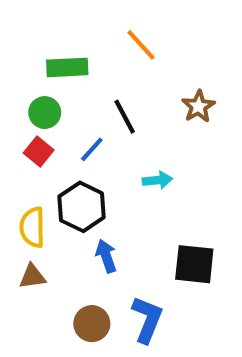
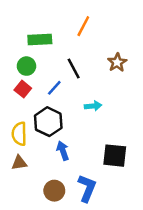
orange line: (141, 45) -> (83, 26), turned 70

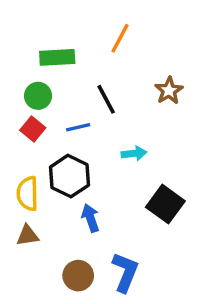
blue line: (54, 88) -> (78, 127), turned 35
black square: (115, 156) -> (165, 204), moved, turned 30

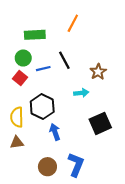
brown star: (169, 91) -> (98, 72), moved
blue line: (78, 127) -> (43, 69), moved
black square: (165, 204) -> (100, 123), turned 30

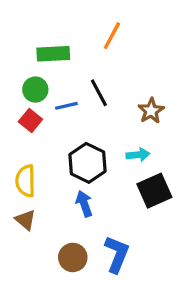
cyan arrow: (81, 93) -> (138, 155), moved
black hexagon: (42, 107) -> (87, 163), moved
brown triangle: (17, 142) -> (26, 220), turned 48

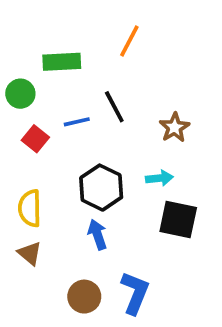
green circle: (35, 90) -> (20, 94), moved
black square: (154, 191) -> (178, 220), turned 36

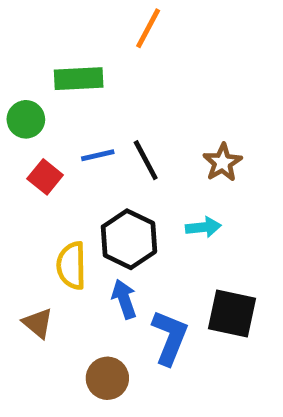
orange line: (129, 41) -> (148, 28), moved
black line: (114, 107) -> (146, 160), moved
yellow semicircle: (30, 208) -> (71, 266), moved
black square: (178, 220) -> (232, 314), moved
blue L-shape: (135, 293) -> (170, 337), moved

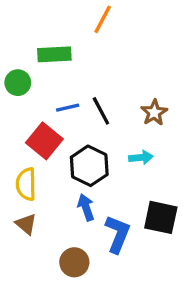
red square: (45, 177) -> (44, 141), moved, size x1.5
yellow semicircle: (71, 266) -> (26, 184), moved

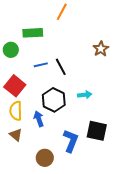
brown star: (154, 113) -> (101, 49), moved
red square: (44, 141) -> (15, 86), moved
blue arrow: (86, 207) -> (39, 119), moved

